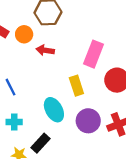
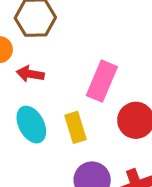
cyan ellipse: (54, 110) -> (31, 125), moved

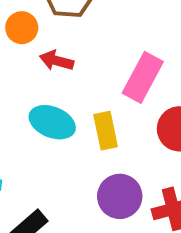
cyan ellipse: (31, 125) -> (52, 122), turned -45

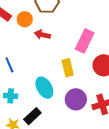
cyan ellipse: (52, 122) -> (44, 88), moved, turned 40

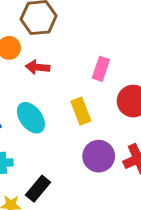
pink rectangle: (85, 41) -> (101, 69), size x0.7
cyan ellipse: (44, 88) -> (31, 118), moved

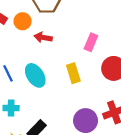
purple circle: (99, 156) -> (86, 121), moved

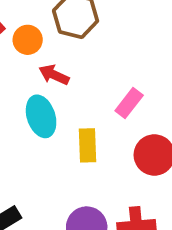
cyan ellipse: (35, 75) -> (41, 116), moved

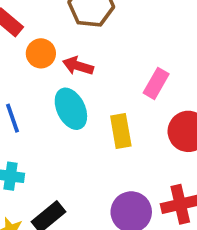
orange circle: (28, 40) -> (41, 53), moved

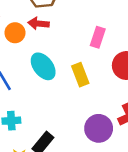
red arrow: (78, 66) -> (39, 23), moved

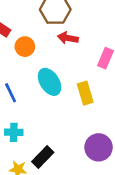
red arrow: (39, 23) -> (68, 38), moved

